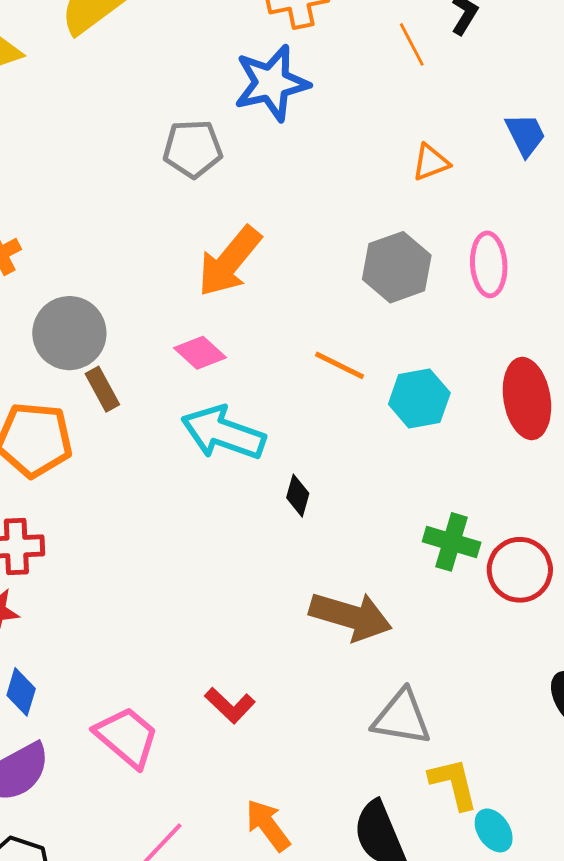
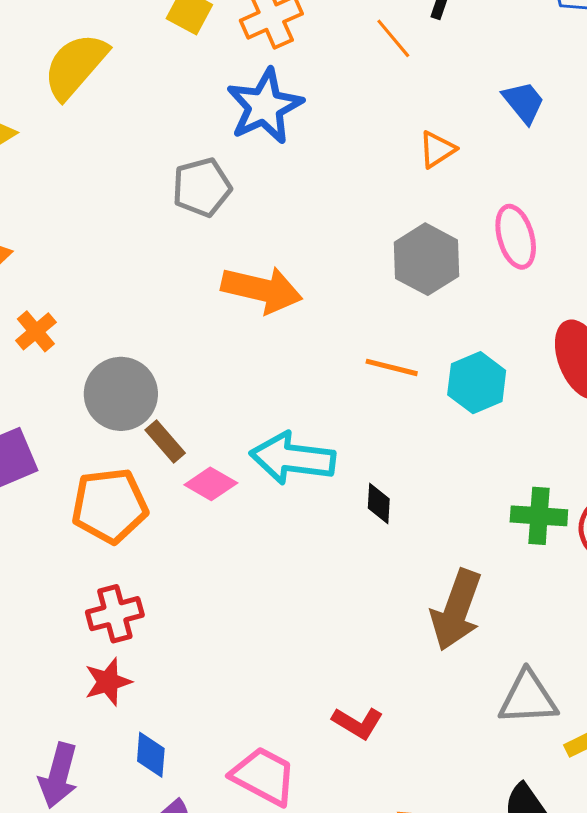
orange arrow: (229, 261) -> (262, 290), turned -104
pink diamond: (200, 353) -> (211, 484), moved
brown arrow: (351, 616) -> (456, 610), turned 106

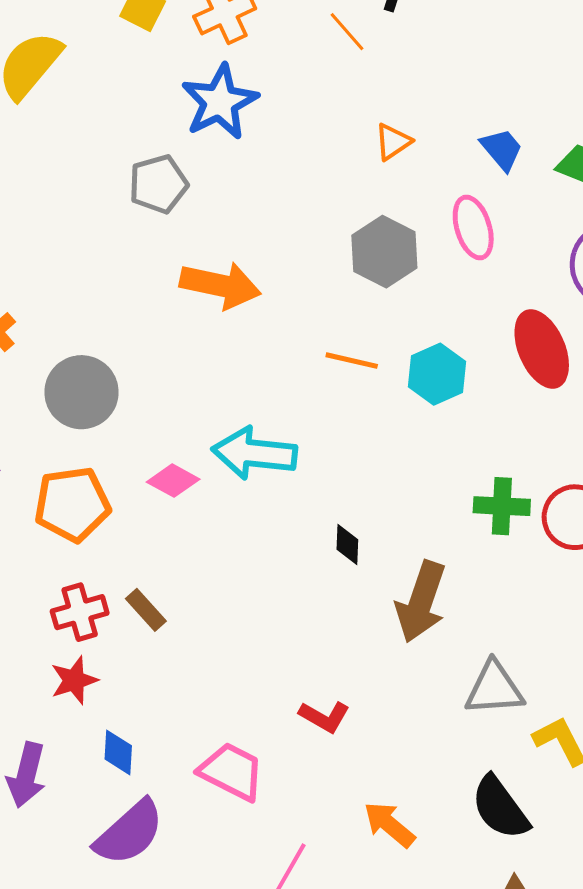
blue trapezoid: (524, 102) -> (502, 149), moved
brown rectangle: (165, 441) -> (146, 610), moved
black diamond: (379, 504) -> (347, 545), moved

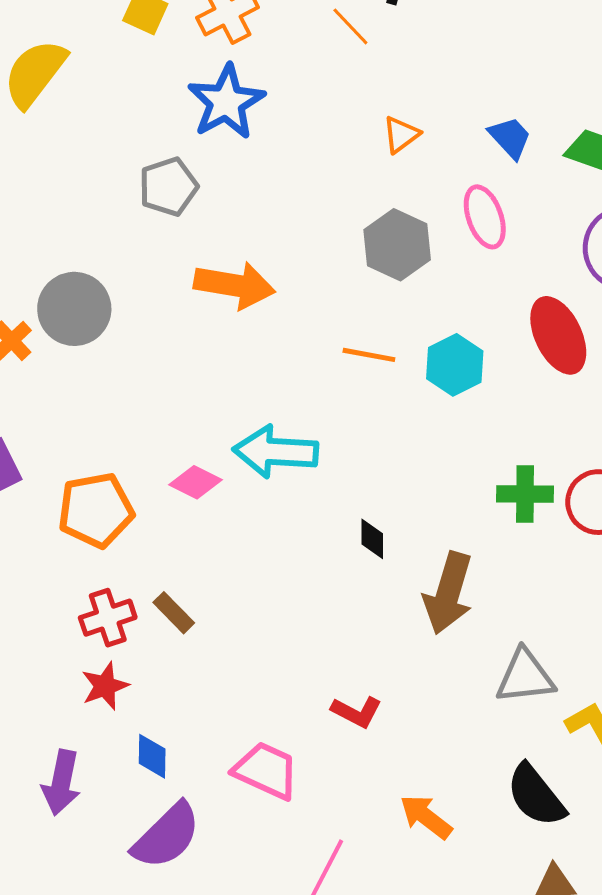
gray circle: (82, 392) -> (74, 309), moved

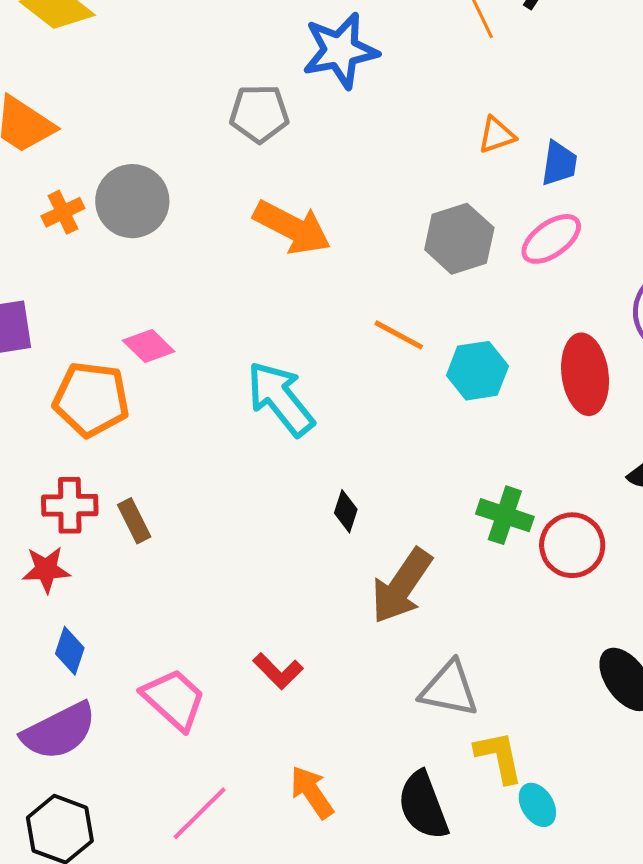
blue trapezoid: (510, 138) -> (559, 163), moved, turned 33
pink ellipse: (485, 217) -> (551, 239), turned 56
cyan arrow: (276, 452) -> (280, 399), turned 30
pink diamond: (196, 482) -> (149, 346), moved

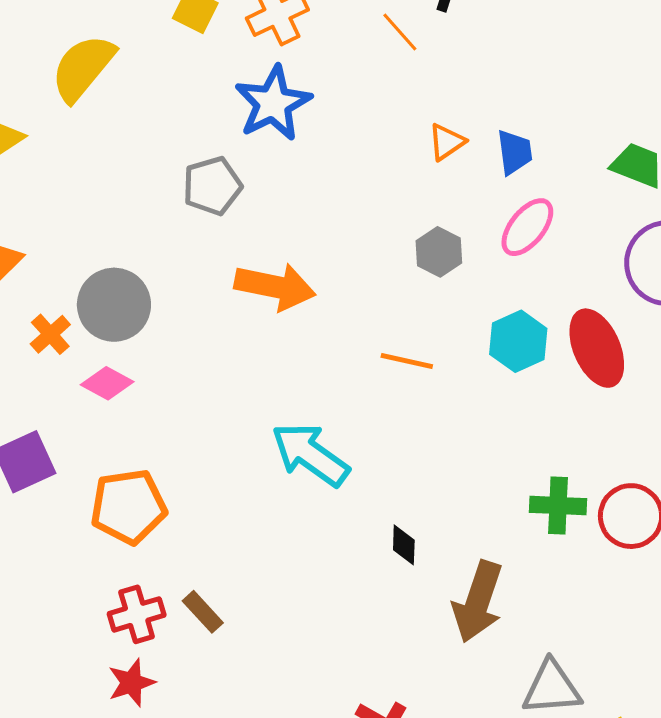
gray hexagon: (459, 239) -> (439, 252), size x0.7
pink diamond: (149, 346) -> (107, 383), moved
cyan hexagon: (477, 371) -> (518, 341), moved

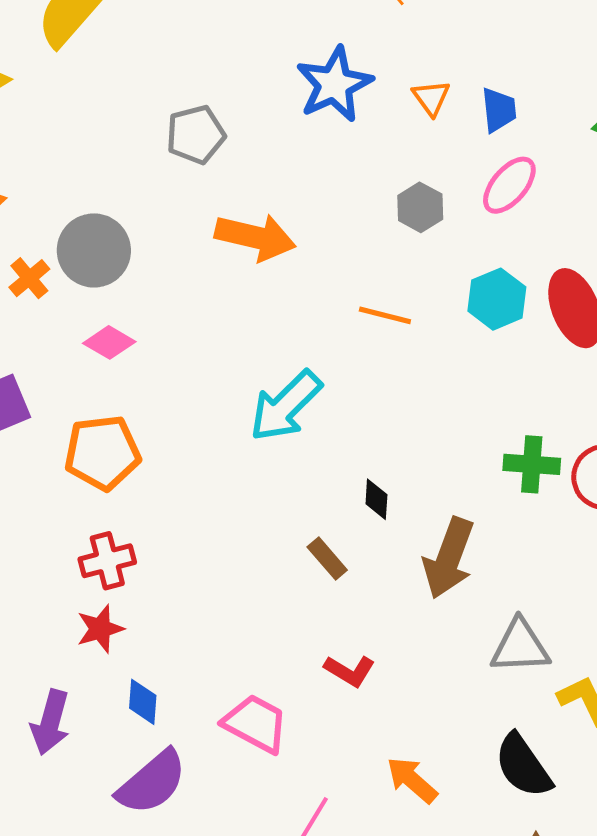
blue star: (273, 103) -> (334, 84), moved
orange triangle: (447, 142) -> (431, 98), turned -33
pink diamond: (107, 383) -> (109, 342), moved
cyan arrow: (310, 454) -> (286, 406), turned -82
brown rectangle: (203, 612) -> (327, 558), moved

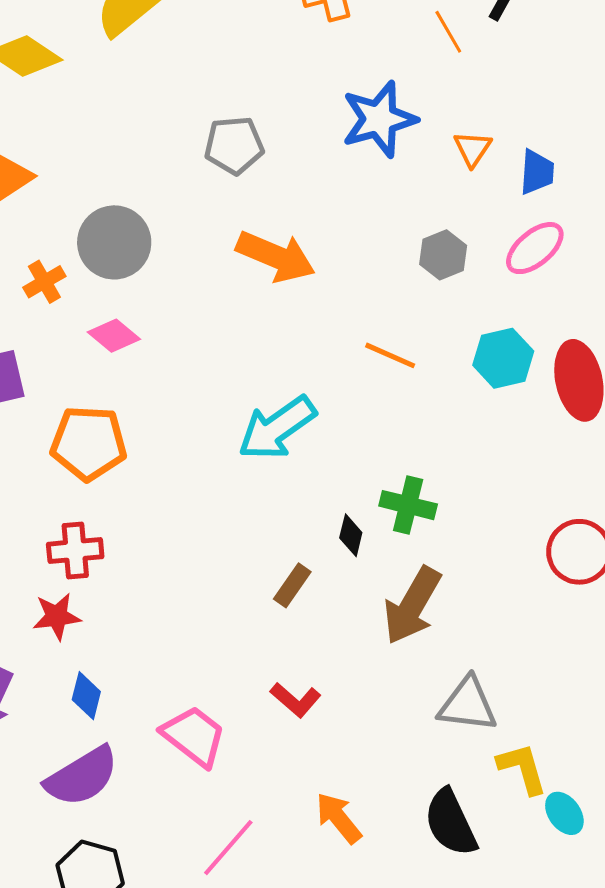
orange cross: (29, 278) -> (44, 282), moved
green cross: (532, 464) -> (408, 505), moved
brown rectangle: (327, 558) -> (292, 585), turned 66

